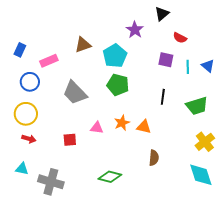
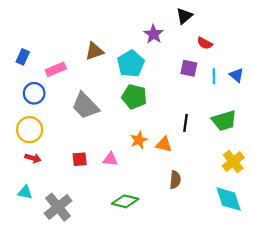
black line: (163, 97) -> (185, 123), moved
pink triangle: (97, 128) -> (110, 159), moved
gray cross: (51, 182) -> (58, 207), turned 35

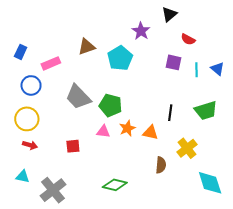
green pentagon: (134, 97) -> (111, 105), moved
pink triangle: (110, 159) -> (103, 132), moved
yellow cross: (233, 162) -> (187, 148), moved

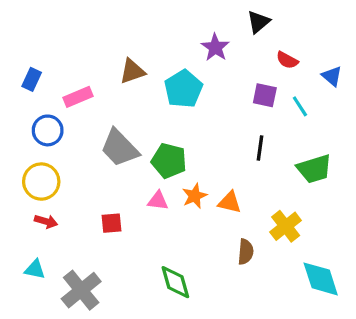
blue triangle: (217, 69) -> (332, 76), moved
cyan line: (196, 70) -> (300, 106), turned -32
black line: (170, 113) -> (260, 148), moved
green diamond: (115, 185) -> (175, 282), turned 60

